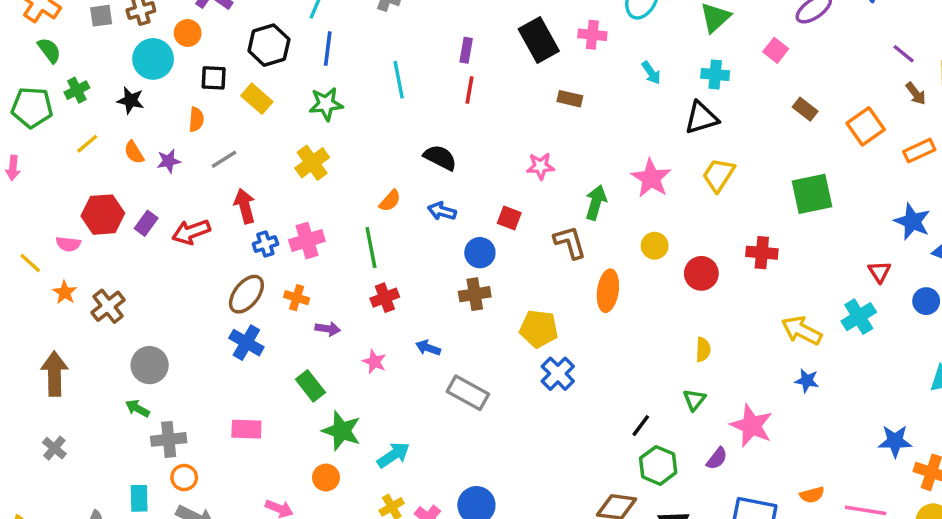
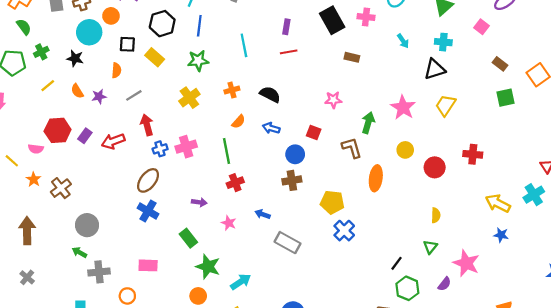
red line: (470, 90) -> (289, 52), turned 70
green square: (812, 194) -> (505, 98), moved, size x0.7
orange cross: (297, 298) -> (232, 90), moved, turned -32
orange circle: (184, 477) -> (127, 296), moved

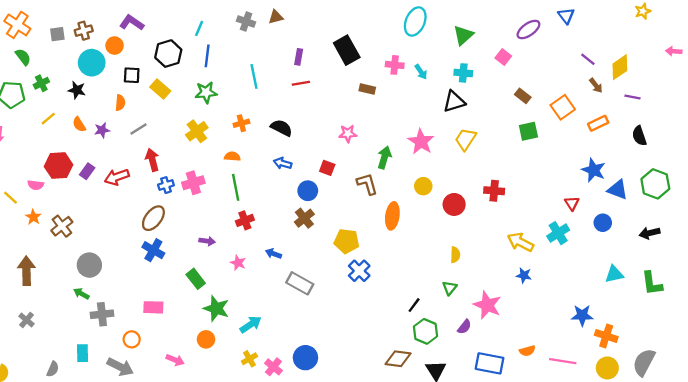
pink cross: (366, 17) -> (395, 65), moved
orange semicircle: (238, 122) -> (232, 156), moved, turned -128
brown cross: (292, 180) -> (304, 218), turned -30

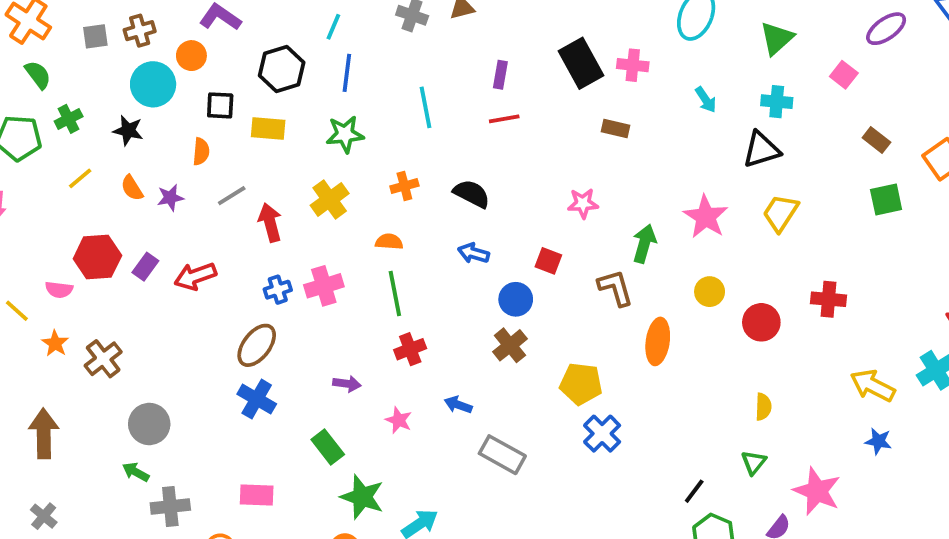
pink cross: (395, 65) -> (633, 65), moved
yellow rectangle: (160, 89) -> (268, 128), turned -36
red arrow: (152, 160) -> (270, 223), moved

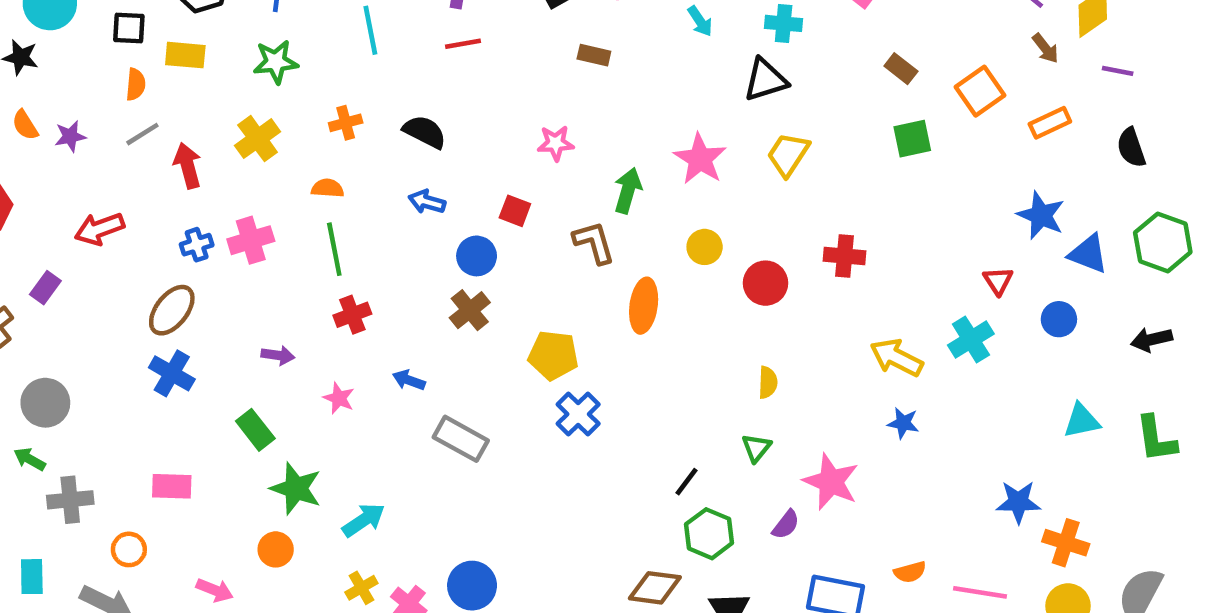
orange semicircle: (201, 152) -> (136, 84), moved
purple rectangle: (145, 267) -> (45, 288), moved

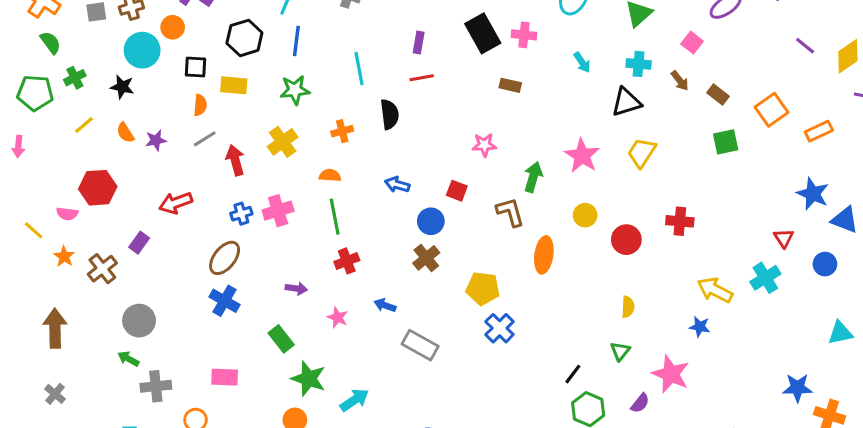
brown arrow: (1045, 48) -> (680, 81), moved
black semicircle: (425, 132) -> (390, 114), moved, turned 56
blue star: (903, 423) -> (700, 327), moved

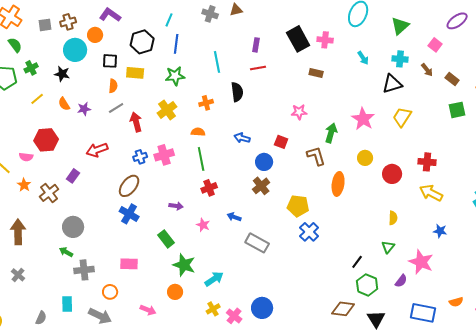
yellow arrow: (715, 290) -> (431, 193), moved

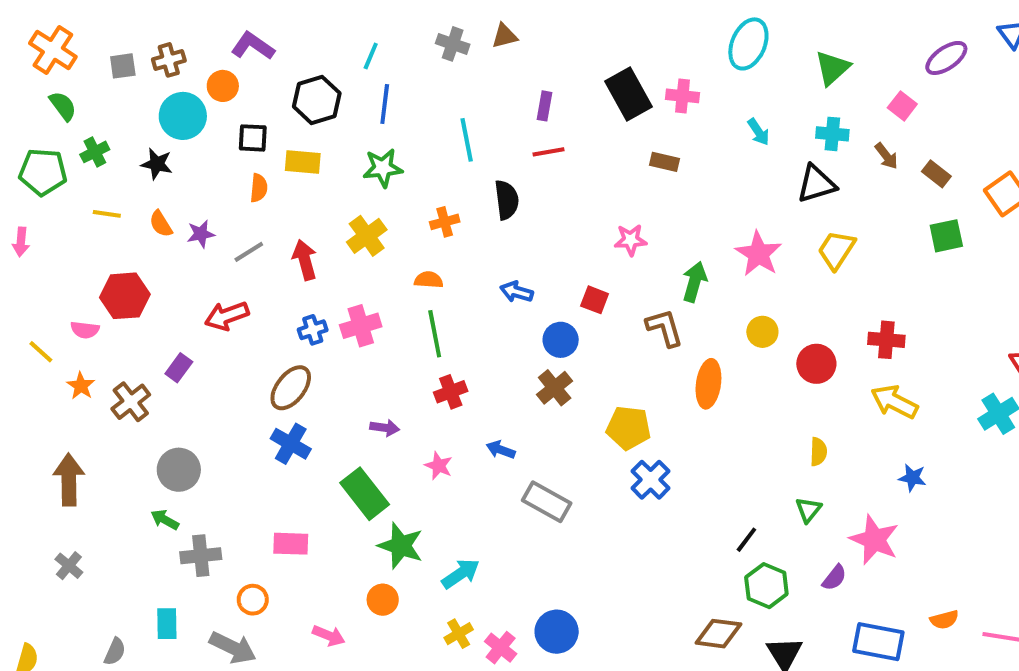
yellow line: (37, 99) -> (107, 214), turned 48
gray line: (116, 108) -> (249, 252), moved
green rectangle: (166, 239) -> (365, 494), size x1.4

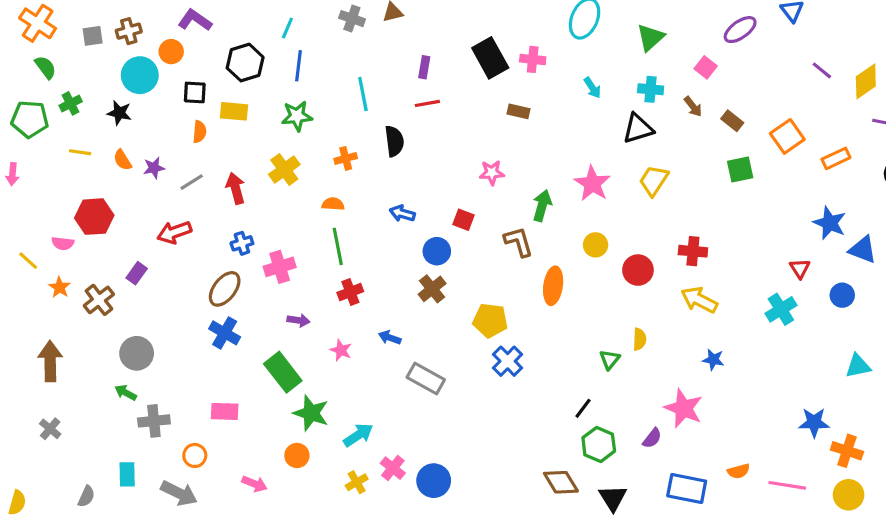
pink cross: (361, 326) -> (280, 267), moved
green triangle: (808, 510) -> (610, 360), moved
brown diamond: (718, 634) -> (561, 482), turned 51
pink cross: (501, 648) -> (393, 468), moved

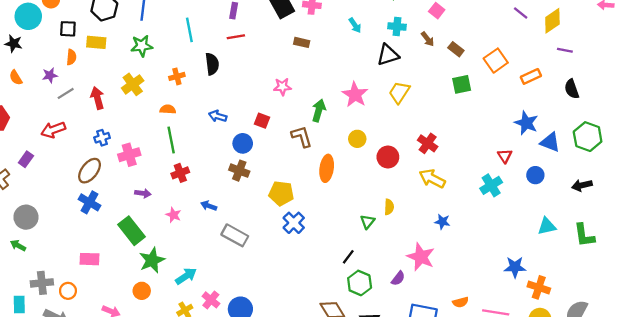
purple star: (154, 168) -> (50, 75), moved
red cross: (693, 251) -> (428, 143), turned 30
brown cross: (432, 289) -> (239, 171), turned -30
green star: (311, 413) -> (152, 260), turned 30
gray cross: (154, 421) -> (42, 283), moved

